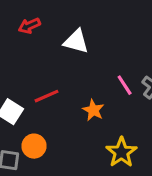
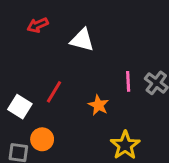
pink line: (125, 85) -> (128, 81), turned 30
red line: (46, 96) -> (54, 92), turned -35

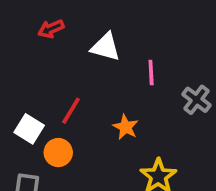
pink line: (128, 81) -> (151, 72), moved
orange circle: (42, 139) -> (58, 153), moved

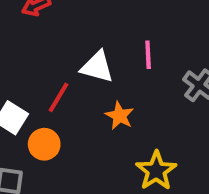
white triangle: (106, 47) -> (97, 67), moved

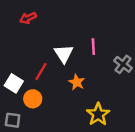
white triangle: (97, 67) -> (64, 54), turned 42

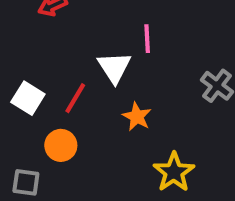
pink line: (93, 47) -> (147, 39), moved
white square: (14, 83) -> (28, 98), moved

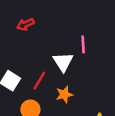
orange star: (137, 117) -> (64, 95), moved, turned 30

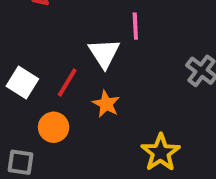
orange star: (64, 95) -> (106, 104), turned -30

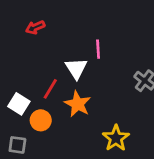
white square: (22, 82) -> (19, 104), moved
orange star: (106, 104) -> (78, 104), size x1.4

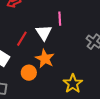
red line: (50, 89) -> (22, 39), moved
orange circle: (41, 120) -> (29, 73), moved

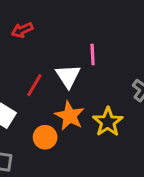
yellow star: (73, 84) -> (108, 122), moved

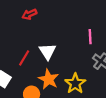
red arrow: (22, 30) -> (29, 14), moved
pink line: (93, 55) -> (90, 37), moved

